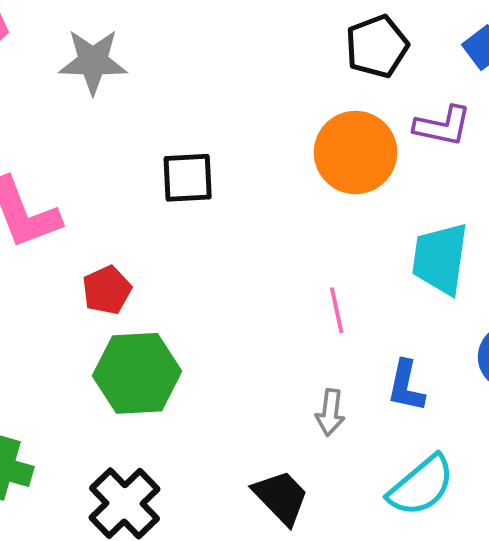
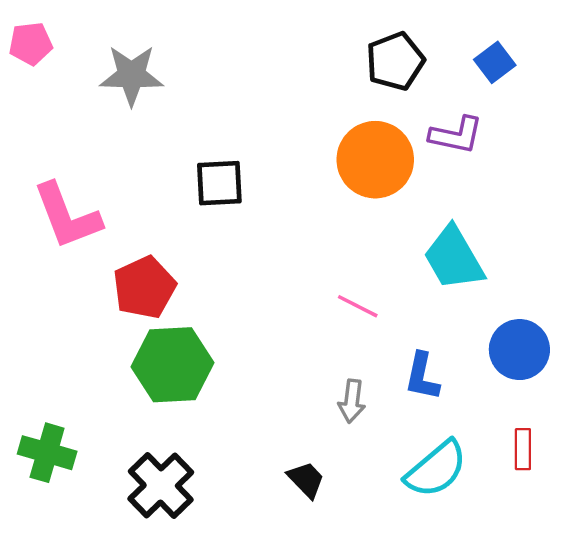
cyan trapezoid: (440, 258) -> (454, 258), turned -38
red pentagon: (107, 290) -> (144, 287), size x1.4
pink line: (337, 310) -> (358, 306), turned -51
black trapezoid: (281, 497) -> (306, 480), size x0.7

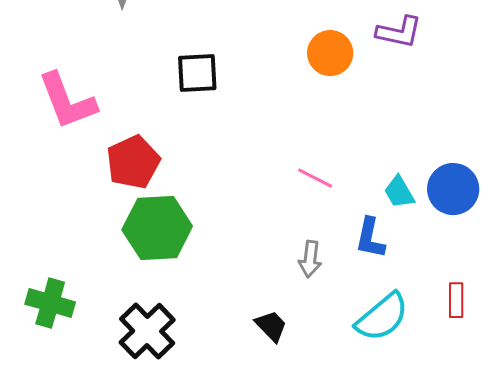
orange circle: (375, 160) -> (330, 53), size x0.7
cyan trapezoid: (454, 258) -> (399, 192), moved, size x0.6
blue circle: (519, 350) -> (453, 189), moved

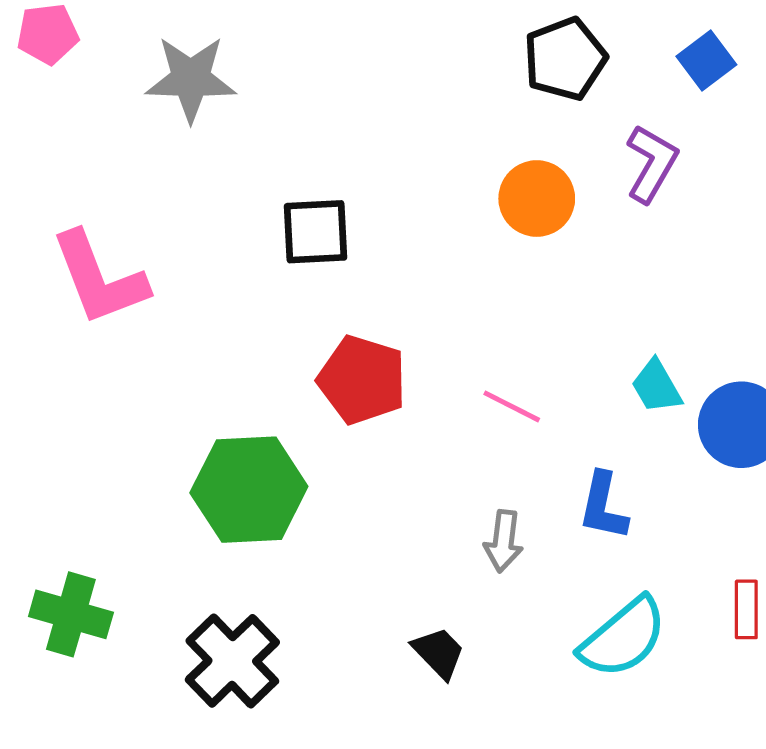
purple L-shape: (399, 32) -> (651, 164), turned -72
red pentagon: (133, 162) -> (362, 380), moved, turned -30
cyan trapezoid: (399, 192) -> (656, 386), moved

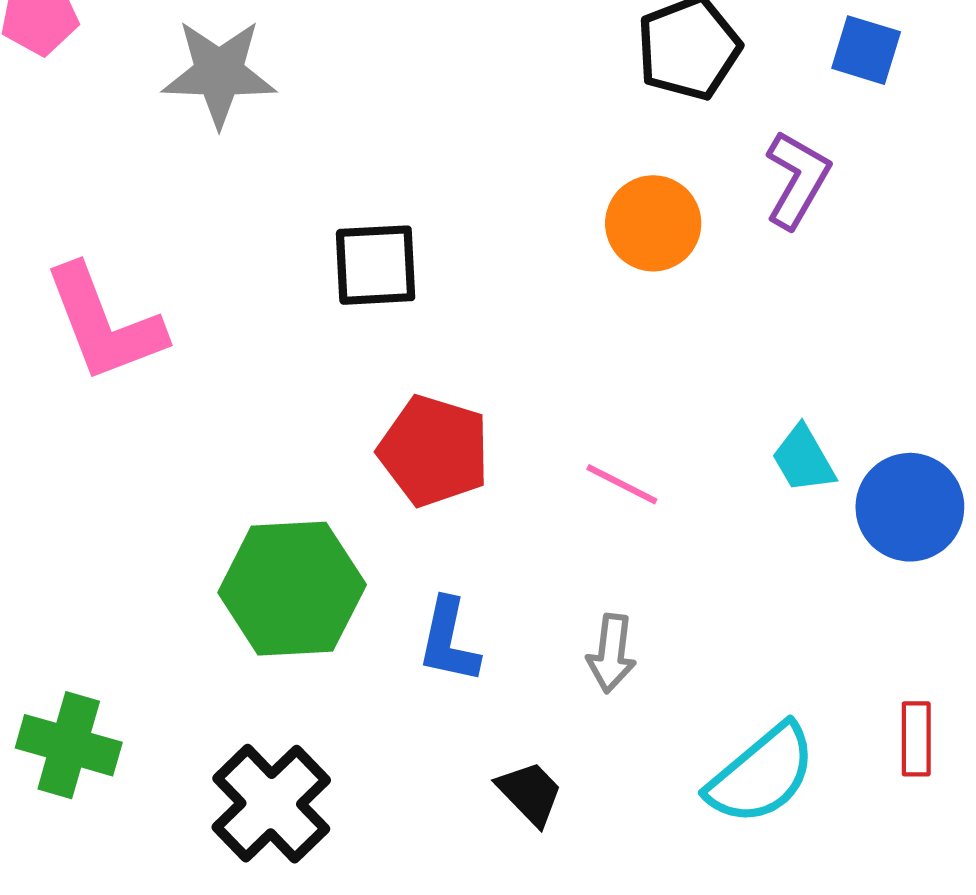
blue square: (706, 60) -> (866, 50), turned -36
blue L-shape: (603, 506) -> (449, 641), moved

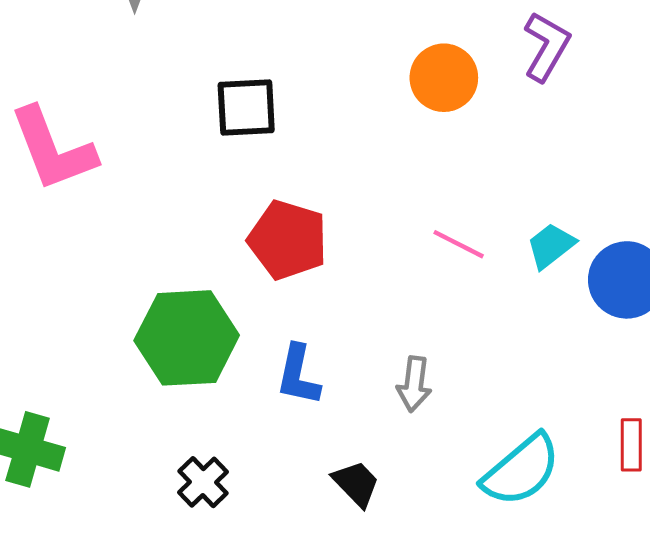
cyan trapezoid: (803, 459) -> (551, 246), turned 82
pink line: (622, 484) -> (459, 244), moved
black cross: (271, 804) -> (203, 482), moved, size x0.6

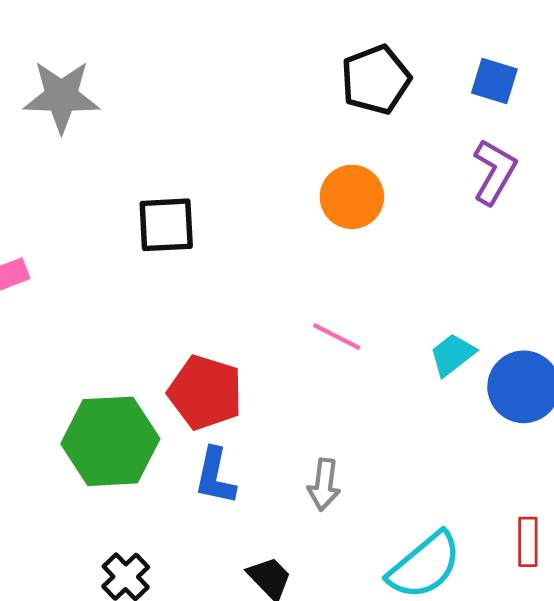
purple L-shape: (546, 47) -> (494, 172), moved
red pentagon: (288, 240) -> (205, 392), moved
pink line: (459, 244) -> (337, 337), moved

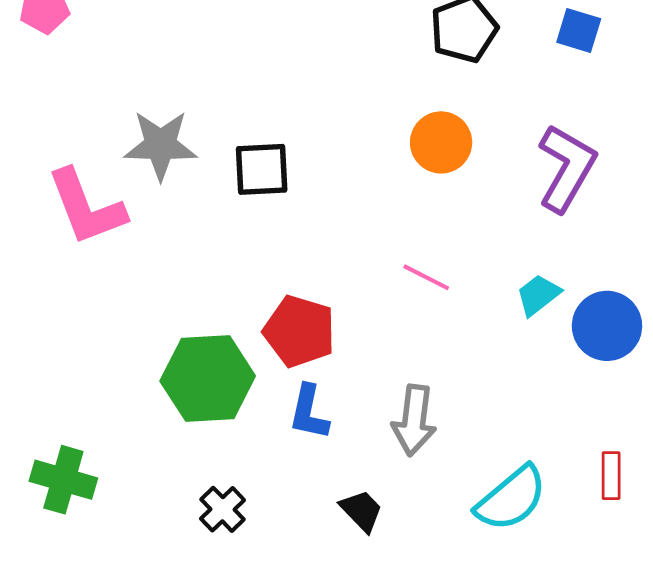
gray star: (61, 96) -> (161, 145), moved
purple L-shape: (494, 172) -> (567, 168), moved, size x1.4
gray arrow: (324, 485) -> (414, 420), size x1.4

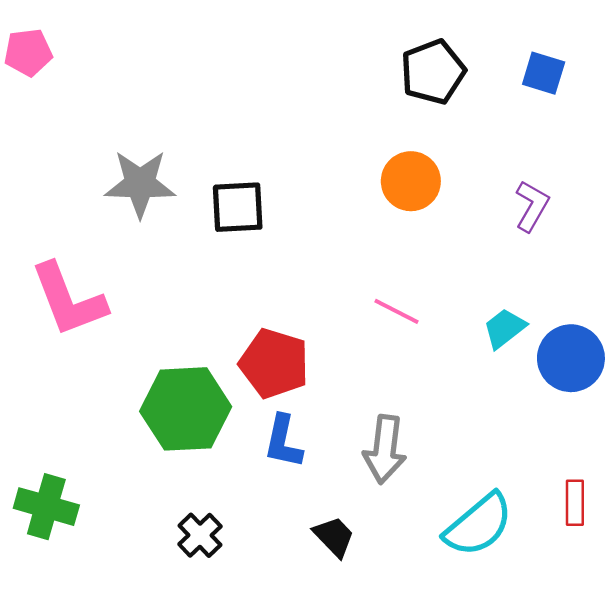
purple L-shape: (567, 168) -> (532, 206), size x0.6
pink L-shape: (86, 207) -> (68, 300), moved

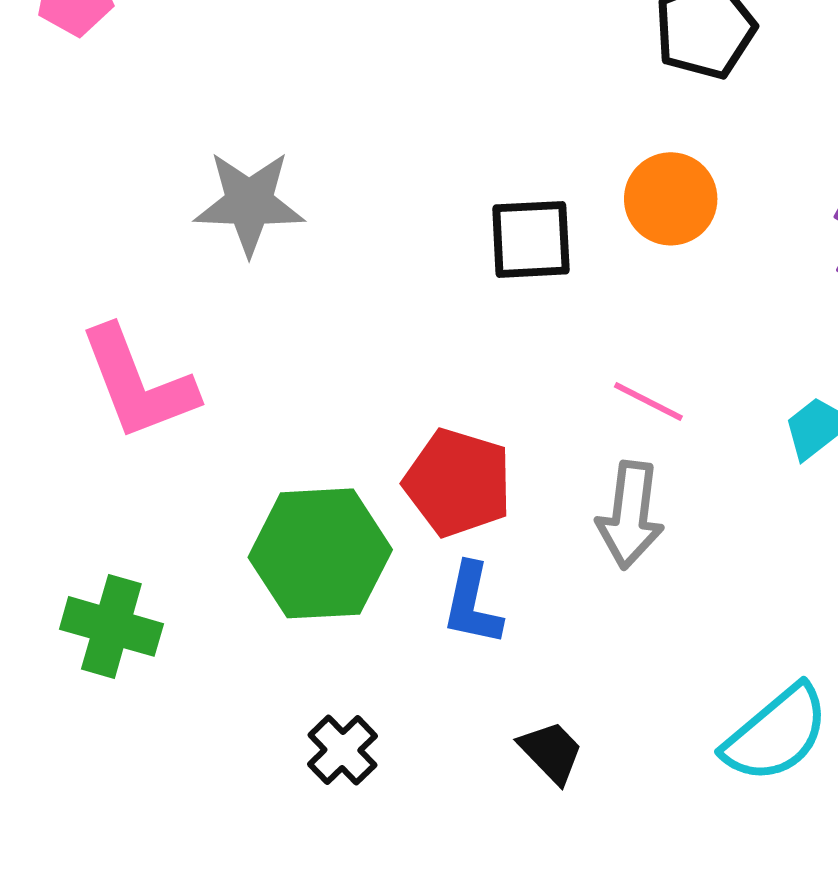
black square: (238, 207) -> (531, 239), moved
gray arrow: (385, 449) -> (630, 515), moved
green cross: (46, 507) -> (111, 626), moved

